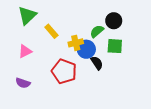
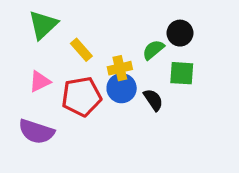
blue circle: (86, 49) -> (122, 88), moved
red pentagon: (64, 71) -> (81, 97), moved, turned -30
purple semicircle: (23, 83) -> (36, 132), size x1.5

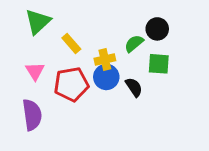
pink triangle: (40, 81) -> (35, 71), turned -36
purple semicircle: (36, 132) -> (32, 115), turned -116

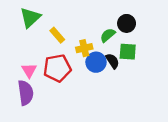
pink triangle: (35, 71) -> (29, 70), moved
blue circle: (106, 77) -> (96, 62), moved
black semicircle: (134, 87) -> (112, 61), moved

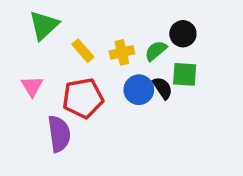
yellow cross: (84, 48) -> (122, 52), moved
pink triangle: (29, 70) -> (32, 86), moved
purple semicircle: (26, 93) -> (59, 134), moved

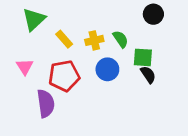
black circle: (183, 34) -> (153, 14), moved
green semicircle: (156, 51) -> (121, 39), turned 96
black semicircle: (163, 88) -> (148, 75), moved

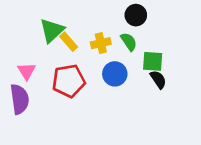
black circle: (153, 14) -> (136, 15), moved
green triangle: (34, 19) -> (52, 30), moved
purple semicircle: (46, 103) -> (20, 99), moved

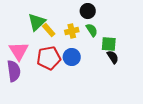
black circle: (136, 15) -> (88, 11), moved
pink triangle: (27, 71) -> (19, 51), size x1.5
blue circle: (115, 74) -> (72, 57), moved

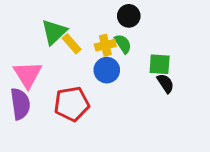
green semicircle: (92, 30) -> (123, 44), moved
blue circle: (72, 57) -> (107, 70), moved
red pentagon: (49, 58) -> (72, 104), moved

